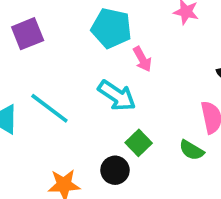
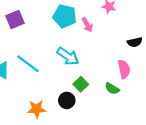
pink arrow: (142, 59) -> (87, 25), moved

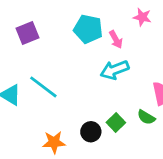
cyan arrow: (68, 56) -> (115, 70), moved, turned 125
green square: (81, 84) -> (116, 123), moved

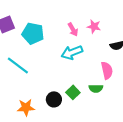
pink star: (142, 17) -> (94, 26), moved
cyan pentagon: (88, 29) -> (33, 33), moved
green semicircle: (146, 117) -> (96, 88), turned -32

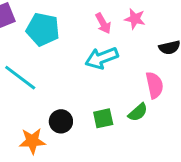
green semicircle: (96, 88) -> (138, 112), turned -40
green square: (73, 92) -> (103, 118), turned 32
black circle: (54, 99) -> (61, 121), moved

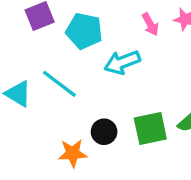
cyan arrow: (102, 58) -> (122, 62), moved
green square: (103, 118) -> (150, 128), size x1.5

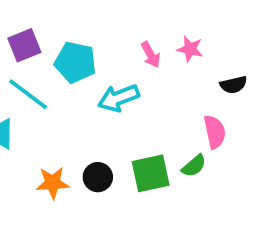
cyan line: (59, 84) -> (28, 94), moved
orange star: (73, 153) -> (53, 183), moved

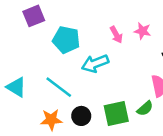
purple square: (24, 45) -> (34, 16), moved
cyan line: (28, 94) -> (59, 87), moved

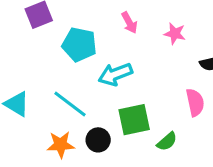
pink arrow: (116, 35) -> (129, 23), moved
green semicircle: (145, 108) -> (167, 141), moved
green square: (116, 113) -> (134, 120), moved

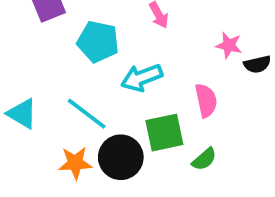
pink star: (175, 34) -> (229, 45), moved
pink semicircle: (195, 102) -> (206, 100), moved
black circle: (98, 140) -> (121, 157), size x1.5

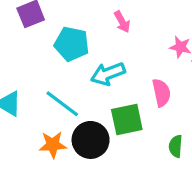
green semicircle: (204, 159) -> (176, 146), moved, turned 135

